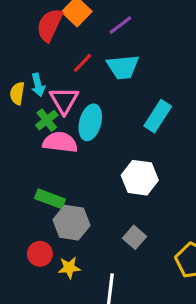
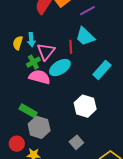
red line: (83, 63) -> (71, 47), moved, turned -56
cyan trapezoid: (123, 67) -> (85, 37), turned 40
cyan ellipse: (90, 122) -> (60, 68), turned 35

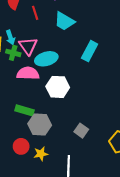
red line: (71, 47) -> (35, 13), moved
green cross: (33, 62) -> (13, 53), moved, turned -32
cyan ellipse: (60, 68) -> (46, 59), turned 30
white hexagon: (85, 106) -> (58, 87), moved

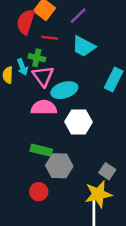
red line: (35, 13) -> (50, 38), turned -64
green cross: (13, 53) -> (37, 58), moved
yellow star: (41, 154) -> (98, 194), moved, size x1.6

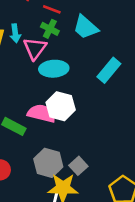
green cross: (37, 58) -> (50, 29), moved
pink semicircle: (44, 108) -> (41, 113), moved
gray hexagon: (59, 166) -> (48, 163), moved

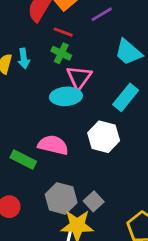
cyan trapezoid: (86, 27) -> (128, 52), moved
pink triangle: (35, 48) -> (79, 78), moved
white hexagon: (61, 106) -> (104, 137), moved

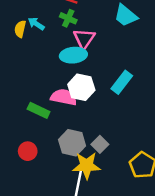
cyan arrow: (24, 58) -> (36, 24), turned 133
cyan rectangle: (126, 97) -> (122, 82), moved
white hexagon: (104, 137) -> (81, 87), moved

